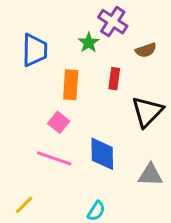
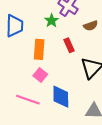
red rectangle: (114, 79) -> (69, 45), turned -32
pink square: (59, 122) -> (40, 75), moved

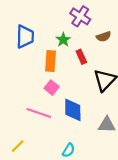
green star: (52, 21) -> (63, 40), moved

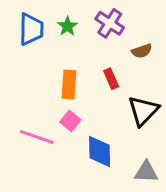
blue trapezoid: (25, 37) -> (31, 29), moved
green star: (63, 40) -> (67, 26), moved
pink line: (39, 113) -> (37, 137), moved

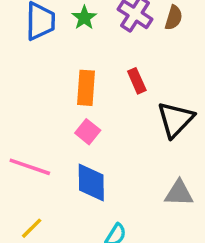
brown semicircle: (142, 51) -> (174, 18), moved, turned -54
pink line: (37, 137) -> (30, 167), moved
blue diamond: (100, 152) -> (91, 183), moved

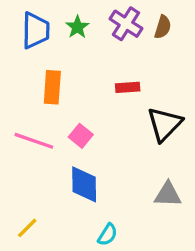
red rectangle: (137, 81) -> (128, 87), turned -70
orange rectangle: (86, 88) -> (52, 87), moved
pink line: (30, 167) -> (34, 141), moved

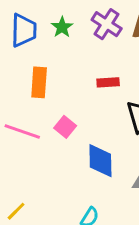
blue diamond: (84, 184) -> (100, 161), moved

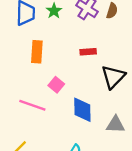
pink line: (22, 131) -> (32, 105), moved

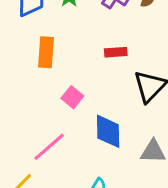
pink line: (32, 105) -> (49, 147), moved, turned -60

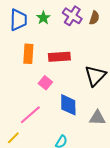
red rectangle: (116, 52) -> (59, 57), moved, size x1.5

